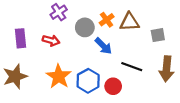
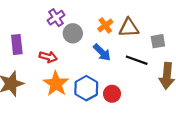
gray circle: (85, 27) -> (73, 33), moved
red arrow: (51, 40) -> (48, 57), moved
black line: (132, 67) -> (137, 60), moved

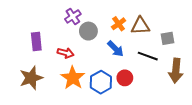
red circle: (112, 94) -> (125, 78), moved

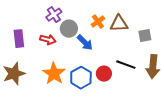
blue arrow: (115, 49) -> (85, 43), moved
red arrow: (66, 53) -> (48, 40), moved
black line: (148, 56) -> (126, 65), moved

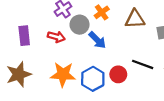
orange cross: (98, 22) -> (102, 12), moved
orange star: (54, 74) -> (63, 74), turned -30

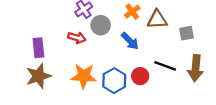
orange cross: (102, 12) -> (132, 12), moved
purple rectangle: (24, 36) -> (38, 48), moved
blue arrow: (97, 40) -> (130, 41), moved

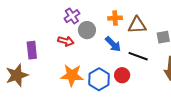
orange cross: (132, 12) -> (115, 18), turned 32
black line: (165, 66) -> (138, 56), moved
brown star: (38, 76) -> (17, 75), moved

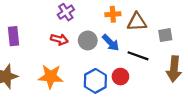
gray circle: (87, 30) -> (88, 40), moved
purple rectangle: (32, 50) -> (13, 36), moved
orange star: (72, 75) -> (51, 77), moved

